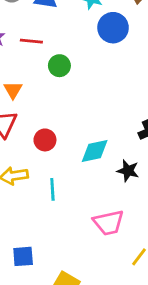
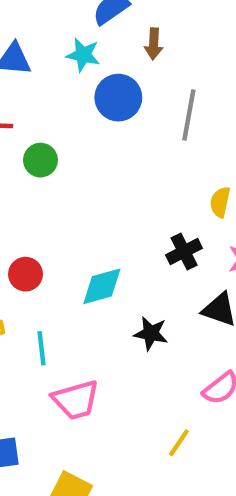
black star: (128, 171) -> (151, 333), moved
pink trapezoid: (109, 223) -> (76, 400), moved

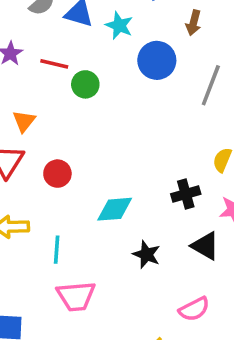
cyan star: (83, 55) -> (119, 25), moved
green circle: (40, 160) -> (85, 84), moved
red circle: (25, 274) -> (57, 174), moved

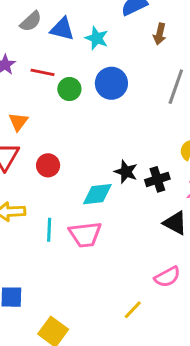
blue circle: (157, 60) -> (111, 83), moved
black star: (147, 254) -> (126, 172), moved
pink trapezoid: (76, 296) -> (85, 234), moved

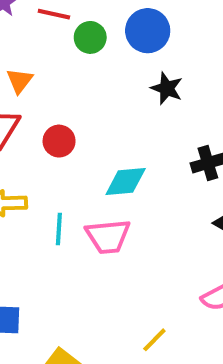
black star: (126, 172) -> (167, 88), moved
yellow line: (133, 310) -> (154, 340), moved

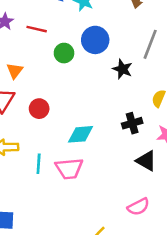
green circle: (90, 37) -> (64, 53), moved
black star: (167, 88) -> (122, 69), moved

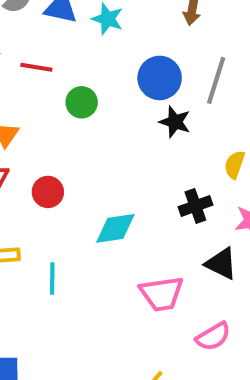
blue circle: (95, 40) -> (160, 78), moved
pink trapezoid: (69, 169) -> (162, 294), moved

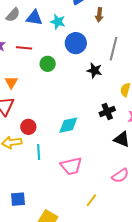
blue circle: (160, 78) -> (76, 43), moved
red circle: (48, 192) -> (28, 127), moved
pink trapezoid: (162, 294) -> (71, 166), moved

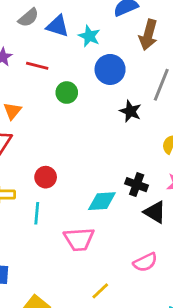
brown arrow: (99, 15) -> (148, 35), size x1.5
black cross: (107, 112) -> (137, 185), moved, turned 35
cyan diamond: (68, 125) -> (102, 201), moved
red circle: (28, 127) -> (46, 177), moved

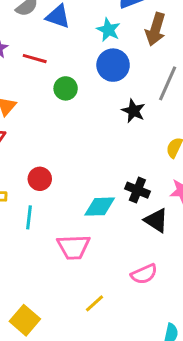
cyan star: (89, 36) -> (108, 30), moved

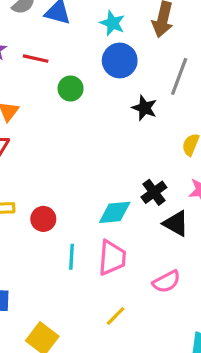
red circle: (40, 179) -> (43, 219), moved
black cross: (137, 190) -> (154, 192), turned 35
cyan line: (29, 217) -> (72, 257), moved
pink trapezoid: (74, 247) -> (112, 258), moved, turned -80

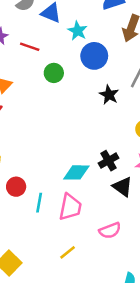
cyan star: (112, 23) -> (78, 31), moved
red circle: (43, 219) -> (16, 187), moved

